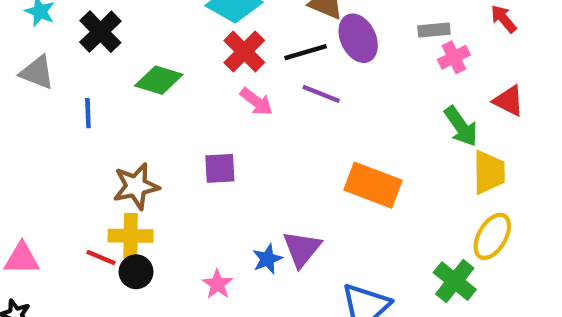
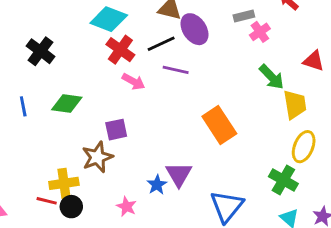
black cross: (100, 32) -> (41, 51), moved
green diamond: (159, 80) -> (67, 103), moved
red triangle: (509, 101) -> (314, 61), moved
orange rectangle: (373, 185) -> (219, 125), turned 45
brown star: (136, 186) -> (97, 157), moved

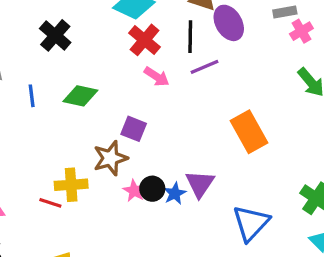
black line: (161, 44) -> (190, 37), turned -68
purple line: (176, 70) -> (205, 67), turned -40
purple square: (116, 130) -> (134, 129), turned 30
black circle: (71, 207) -> (152, 189), moved
pink star: (126, 207) -> (134, 191), moved

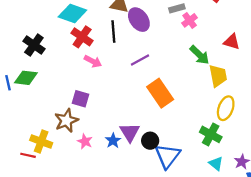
black cross: (55, 35) -> (34, 45), moved
purple line: (205, 67) -> (140, 60), moved
green diamond: (80, 96) -> (26, 78), moved
yellow cross: (71, 185) -> (41, 141), turned 30
black circle: (152, 189) -> (150, 141), moved

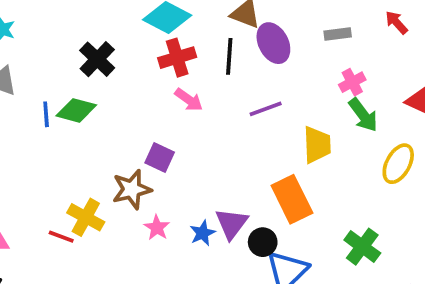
pink cross: (190, 20) -> (352, 82), moved
red cross: (82, 37) -> (177, 58), turned 30
yellow trapezoid: (218, 76) -> (317, 145), moved
orange rectangle: (160, 93) -> (292, 199), moved
yellow ellipse: (226, 108) -> (398, 164), moved

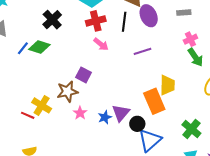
blue line: (46, 114) -> (23, 48), turned 40
yellow trapezoid: (317, 145) -> (167, 85), moved

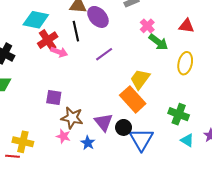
pink arrow: (101, 44) -> (59, 52), moved
yellow trapezoid: (167, 85) -> (140, 79), turned -125
brown star: (67, 91) -> (72, 118), moved, turned -30
blue star: (105, 117) -> (88, 143), moved

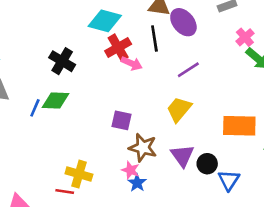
yellow trapezoid: (140, 79) -> (179, 109), moved
orange rectangle: (133, 99) -> (239, 126), moved, turned -50
blue triangle: (141, 139) -> (229, 180), size x0.7
blue star: (88, 143) -> (137, 183), moved

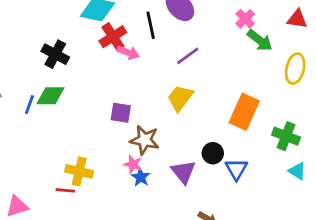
orange rectangle: (239, 126) -> (244, 112), turned -64
purple triangle: (182, 156) -> (183, 172), moved

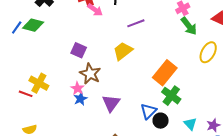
green cross: (286, 136) -> (171, 96), moved
black circle: (213, 153) -> (161, 121), moved

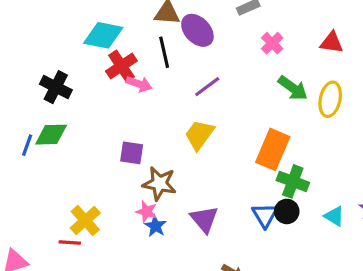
green arrow: (189, 26) -> (293, 88), moved
yellow cross: (39, 83) -> (85, 220), turned 36
black circle: (161, 121) -> (287, 211), moved

